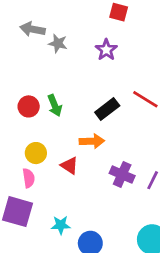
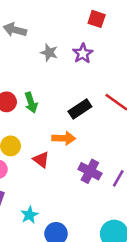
gray star: (58, 43) -> (49, 53), moved
cyan star: (61, 225) -> (29, 215), turned -30

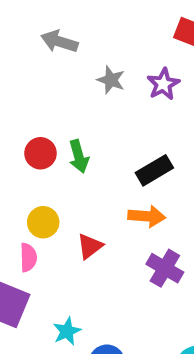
orange arrow: (64, 138) -> (147, 216), moved
red triangle: (41, 160) -> (90, 246), turned 42

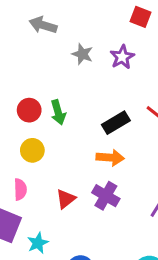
yellow circle: (43, 222) -> (32, 150), moved
red triangle: (90, 246) -> (66, 199), moved
purple cross: (165, 268) -> (106, 196), moved
cyan star: (67, 331) -> (38, 243), moved

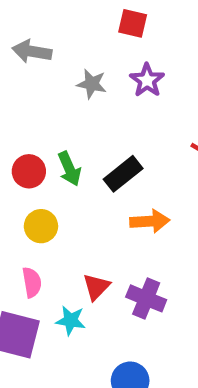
red square: (141, 17) -> (133, 23), moved
black rectangle: (116, 123) -> (123, 174), moved
purple cross: (106, 196) -> (146, 298), moved
cyan star: (38, 243) -> (71, 320), moved, turned -30

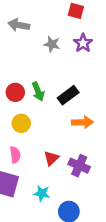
cyan star: (71, 320) -> (42, 193), moved

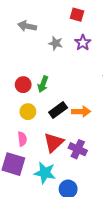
green arrow: (38, 92) -> (43, 84), turned 42
black rectangle: (68, 95) -> (58, 110), moved
red triangle: (51, 158) -> (54, 142), size x1.5
cyan star: (42, 193) -> (45, 173), size x1.5

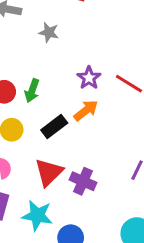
purple star: (83, 43) -> (89, 78), moved
orange arrow: (81, 112) -> (86, 110), moved, turned -36

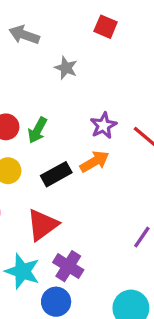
purple cross: (83, 181) -> (68, 266), moved

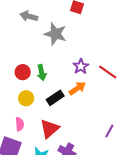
gray star: (66, 68) -> (55, 34), size x1.6
green arrow: (37, 130) -> (42, 73), turned -35

